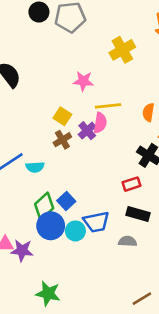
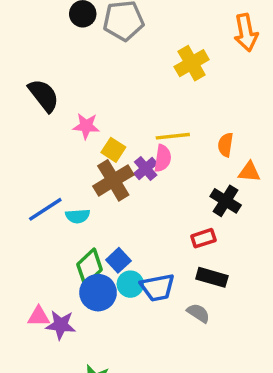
pink star: (83, 81) -> (86, 126), moved
brown cross: (62, 140) -> (113, 180), size x1.6
cyan circle: (75, 231) -> (130, 284), moved
gray semicircle: (128, 241) -> (198, 313), turned 30

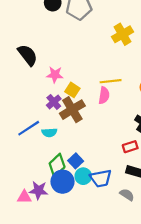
purple cross: (146, 168) -> (54, 102), moved
purple star: (61, 325) -> (38, 190), moved

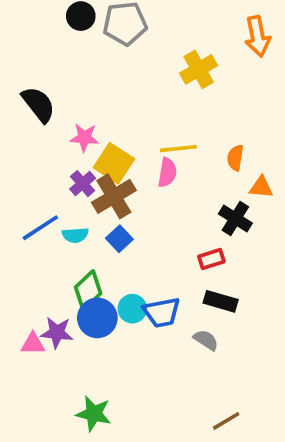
yellow square: (72, 90) -> (114, 163), size x1.5
blue square: (76, 161) -> (119, 239), moved

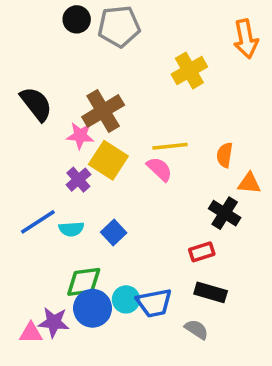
pink semicircle: (167, 172) -> (159, 169), turned -56
brown cross: (114, 196) -> (103, 111), moved
green diamond: (88, 290) -> (84, 282), turned 36

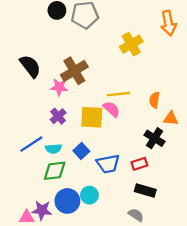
yellow square: (108, 160) -> (92, 117), moved, turned -30
green diamond: (84, 282) -> (55, 171), moved
blue trapezoid: (154, 303) -> (108, 164), moved

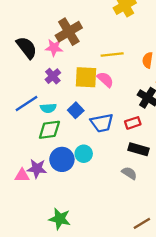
black semicircle: (30, 66) -> (27, 48), moved
pink semicircle: (112, 109) -> (105, 80), moved

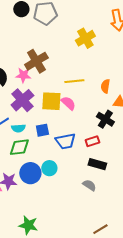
purple cross: (53, 76) -> (22, 100), size x1.6
blue square: (76, 110) -> (42, 130), turned 32

